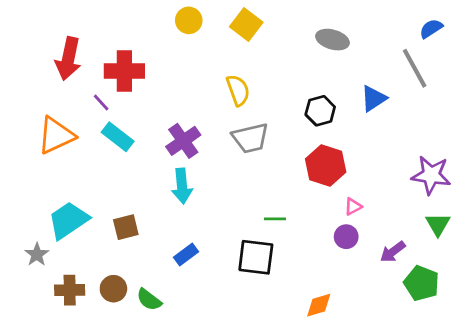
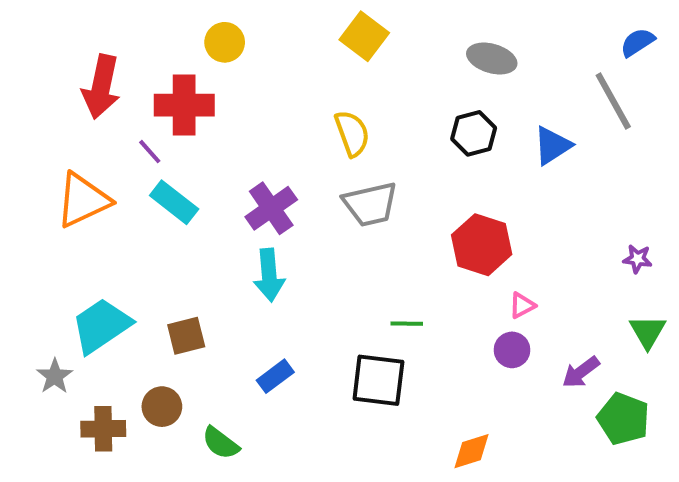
yellow circle: (189, 20) -> (225, 42), moved
black hexagon: (320, 111) -> (474, 133), moved
purple star: (431, 175) -> (637, 259), size x0.5
brown circle: (113, 289) -> (162, 407), moved

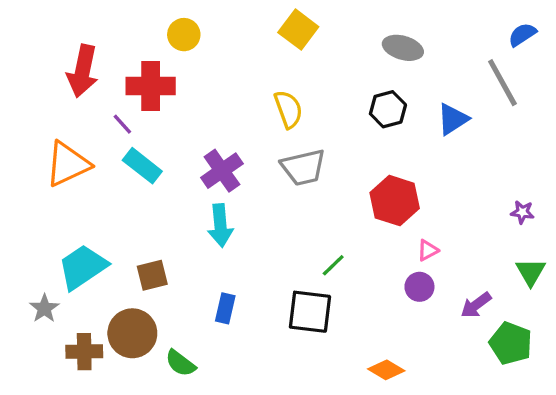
green line: (407, 324) -> (333, 265), turned -45
blue rectangle: (275, 376) -> (225, 308), turned -40
brown circle: (162, 407) -> (132, 333), size x1.5
orange diamond: (472, 451) -> (386, 370), turned 48

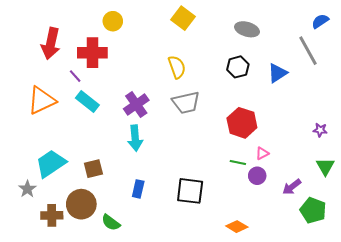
green line: (333, 265) -> (238, 163), moved, turned 56

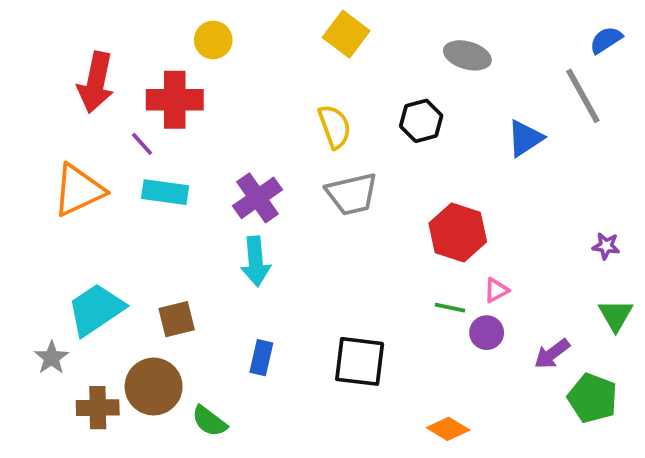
black hexagon: (238, 67) -> (421, 121), moved
cyan rectangle: (87, 101) -> (165, 192), turned -30

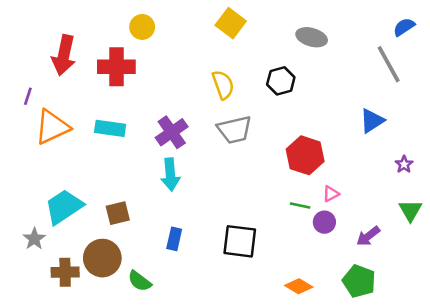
blue triangle: (525, 138) -> (372, 121), moved
purple line: (142, 144) -> (28, 96), moved, turned 60
purple star: (606, 246) -> (404, 164), turned 30
green pentagon: (592, 398) -> (359, 281), moved

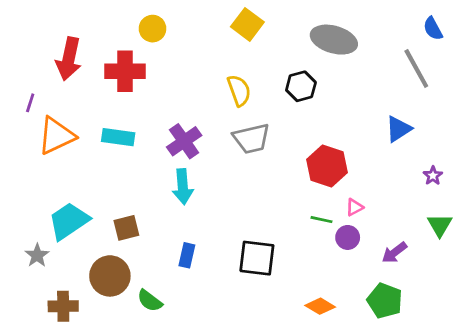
blue semicircle: (404, 27) -> (433, 29), turned -85
gray ellipse: (312, 37) -> (334, 40), size x1.4
brown cross: (65, 272) -> (63, 306), moved

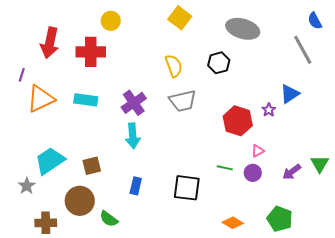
purple star: (433, 176) -> (269, 110), moved
green line: (322, 220) -> (225, 168), moved
purple arrow: (394, 253) -> (292, 172), moved

